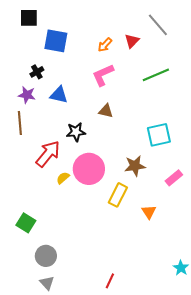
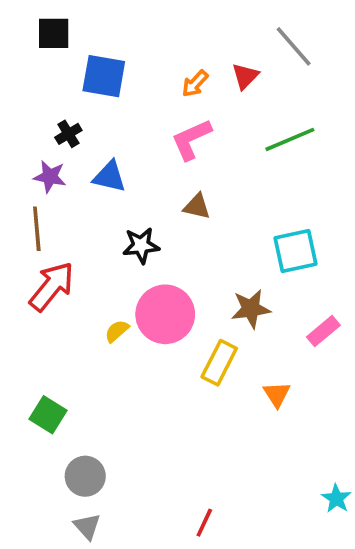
red arrow: (48, 154) -> (52, 286), moved

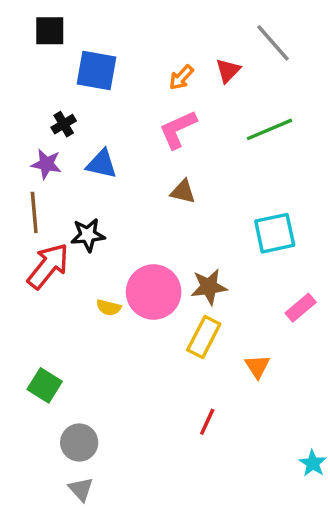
black star: (141, 245) -> (88, 235), moved
brown star: (251, 309) -> (209, 287), moved
yellow semicircle: (117, 331) -> (109, 308), turned -125
red line: (204, 523) -> (207, 422), moved

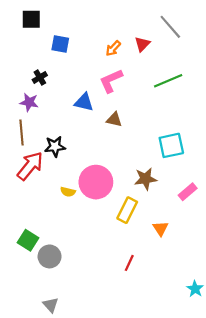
blue square: (96, 71) -> (60, 44), size x0.7
blue triangle: (102, 164) -> (84, 102), moved
brown star: (209, 287) -> (145, 179), moved
gray circle: (79, 443) -> (50, 256), moved

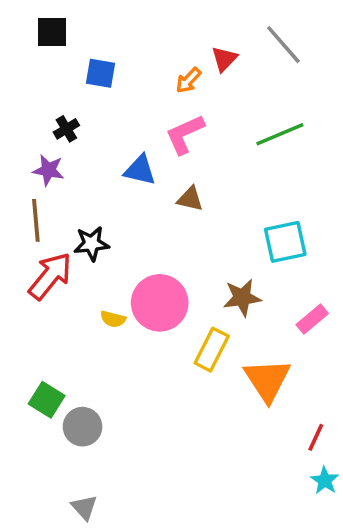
red triangle: (142, 44) -> (224, 59), moved
orange triangle: (161, 228) -> (267, 380), size x1.8
red line: (129, 263) -> (316, 437), moved

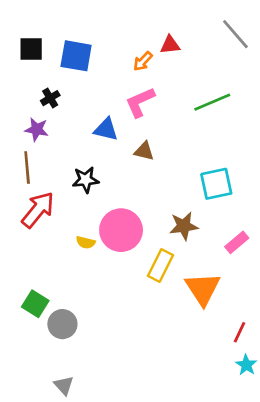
black square: (52, 32) -> (31, 49), moved
gray line: (283, 45) -> (235, 34), moved
red triangle: (224, 59) -> (170, 45), turned 40
blue square: (100, 73) -> (76, 56), size x1.4
black star: (91, 244) -> (86, 180), moved

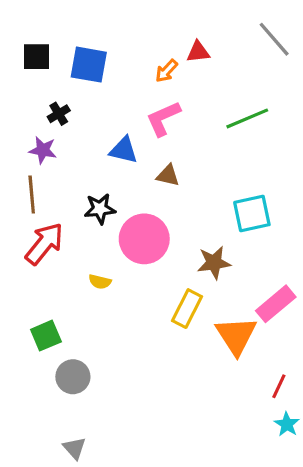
pink circle: (121, 230) -> (144, 239), moved
pink rectangle: (237, 242) -> (276, 304), moved, size x1.4
green square: (35, 304) -> (46, 336), moved, turned 35

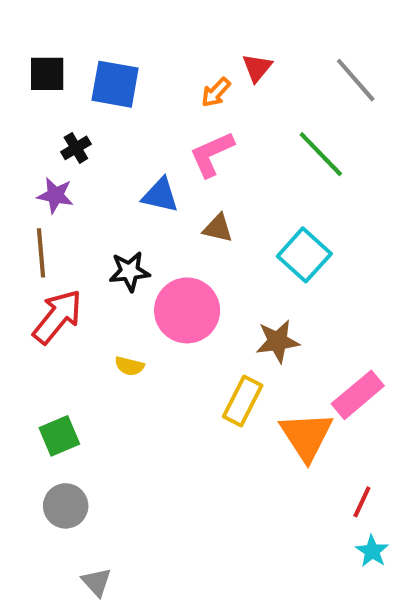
gray line: (274, 39) -> (356, 80), moved
red triangle: (198, 52) -> (257, 68), turned -45
green line: (247, 118) -> (321, 154), turned 69
cyan square: (252, 214) -> (304, 255), moved, turned -36
gray circle: (73, 377) -> (66, 506), moved

